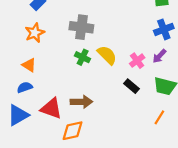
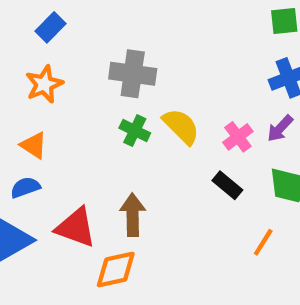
brown arrow: (81, 102) -> (133, 215), turned -90
orange line: (159, 117) -> (263, 242), moved

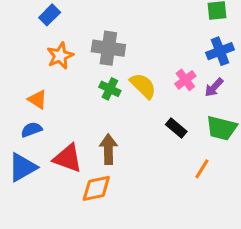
orange star: (44, 84) -> (60, 56), moved
pink cross: (238, 137) -> (185, 80), moved

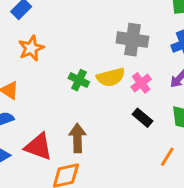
gray cross: (108, 48) -> (132, 40), moved
pink cross: (185, 80) -> (141, 83), moved
yellow semicircle: (143, 86) -> (111, 77), turned 120

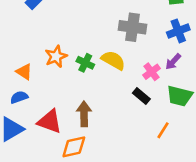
orange star: (31, 48) -> (56, 56), moved
yellow semicircle: (111, 77) -> (113, 60), turned -135
pink cross: (141, 83) -> (152, 72), moved

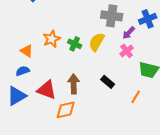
yellow semicircle: (113, 60) -> (97, 42), turned -90
purple arrow: (173, 62) -> (129, 33), moved
black rectangle: (141, 96) -> (108, 82), moved

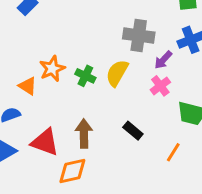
orange triangle: (27, 51) -> (28, 86), moved

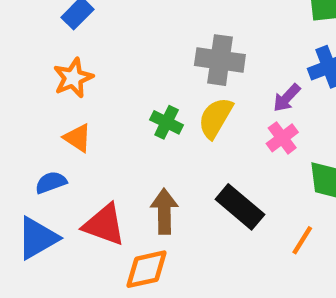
gray cross: (139, 36) -> (220, 60), moved
orange star: (52, 69) -> (73, 78), moved
black rectangle: (133, 131) -> (240, 207), size x1.5

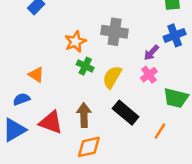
orange star: (73, 78) -> (75, 42), moved
yellow semicircle: (215, 118) -> (112, 77), moved
orange diamond: (147, 269) -> (89, 147), moved

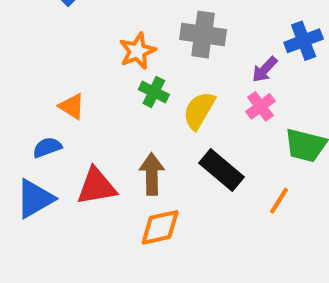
red triangle: (51, 122) -> (96, 186), turned -30

